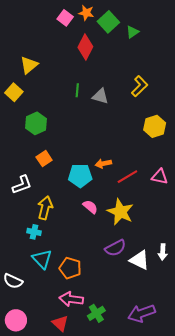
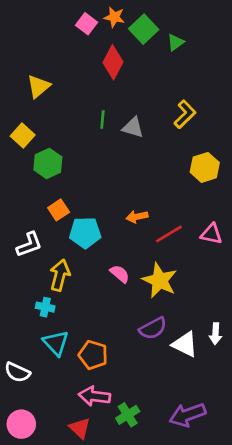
yellow square: (14, 92) -> (23, 136), moved
cyan pentagon: (80, 176) -> (85, 233), moved

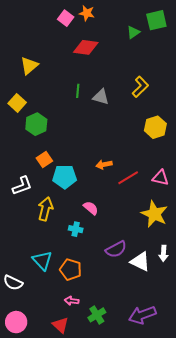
green square: (144, 29) -> (156, 20), moved, turned 30
red diamond: (113, 62) -> (86, 47), turned 70
yellow star: (160, 280) -> (154, 214), moved
cyan cross: (45, 307) -> (76, 229), moved
pink arrow: (94, 396) -> (72, 301), size x0.6

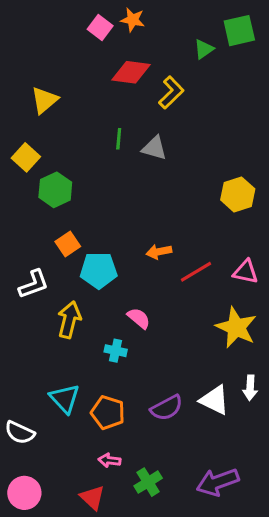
yellow L-shape: (140, 87) -> (171, 92), moved
purple semicircle: (116, 249) -> (167, 408), moved

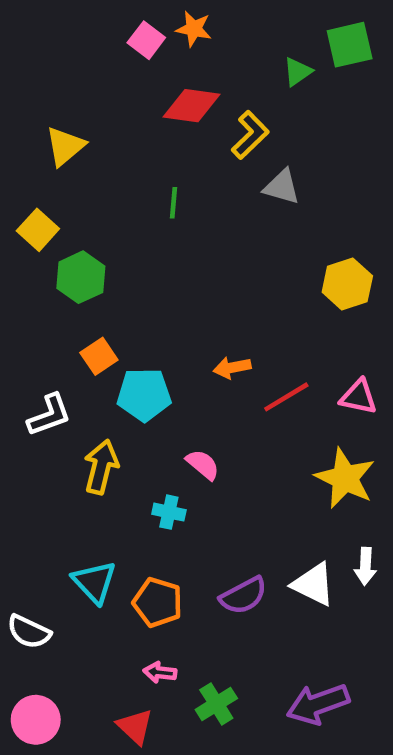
gray triangle: (154, 148) -> (282, 187), moved

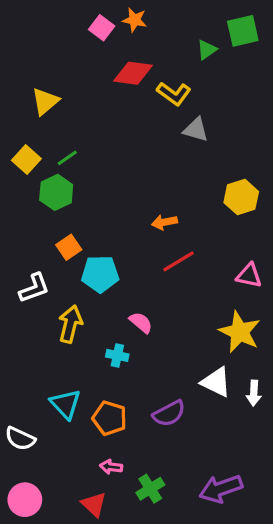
yellow L-shape: (250, 135) -> (174, 94), turned 80
green line: (173, 203) -> (67, 158), moved, turned 50
orange arrow: (232, 368) -> (164, 222), moved
red line: (286, 397) -> (178, 261), moved
white triangle: (313, 584) -> (216, 382), moved

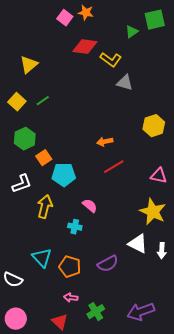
green hexagon: (56, 192) -> (25, 139), moved

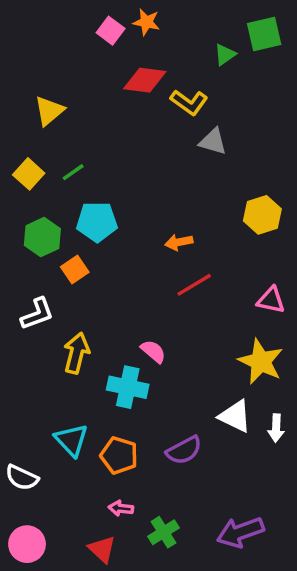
cyan pentagon: (64, 175) -> (97, 222), moved
cyan cross: (75, 227) -> (128, 387), size x1.6

